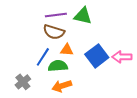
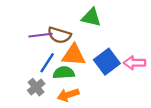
purple line: (56, 15) -> (40, 35), moved
orange triangle: (67, 50) -> (74, 55), size x1.6
gray cross: (23, 82) -> (36, 87), moved

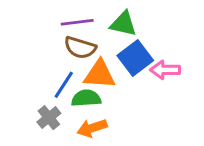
purple line: (40, 35) -> (77, 22), moved
blue square: (107, 62) -> (135, 58), moved
pink arrow: (134, 63) -> (165, 70), moved

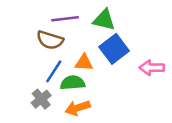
brown semicircle: (80, 48) -> (50, 40), moved
pink arrow: (165, 70) -> (152, 68), moved
orange triangle: (100, 74) -> (84, 63), size x0.7

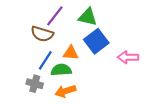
purple line: (65, 19) -> (55, 16), turned -45
gray cross: (41, 99) -> (35, 84), turned -35

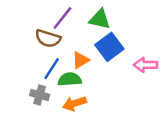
orange triangle: (71, 53) -> (81, 60), turned -35

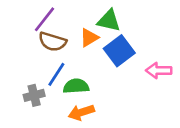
purple line: (62, 18) -> (45, 19), moved
orange triangle: (81, 60) -> (89, 38), moved
gray cross: (40, 95) -> (34, 95), moved, turned -30

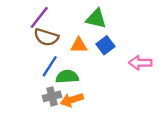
orange triangle: (89, 38) -> (79, 45), moved, turned 30
blue square: (119, 51) -> (105, 45), size x0.7
gray cross: (34, 95) -> (52, 96), moved

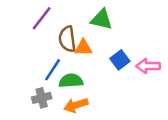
brown semicircle: (46, 37) -> (67, 39), moved, turned 65
blue square: (105, 45) -> (120, 60), moved
gray cross: (52, 96) -> (42, 98), moved

